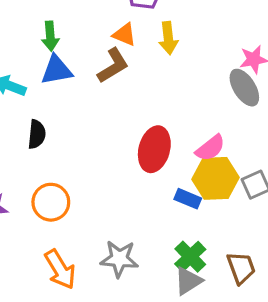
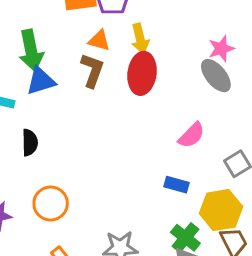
green arrow: (50, 36) -> (31, 50), size x1.5
brown L-shape: (113, 66) -> (92, 70), turned -32
red ellipse: (154, 149) -> (142, 73), moved
yellow hexagon: (216, 178) -> (221, 210), moved

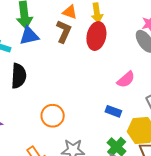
black semicircle: (30, 143) -> (19, 76), size x1.4
orange circle: (51, 204) -> (53, 116), moved

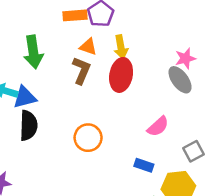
blue triangle: (29, 36) -> (25, 97), moved
orange circle: (53, 116) -> (88, 138), moved

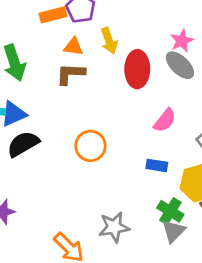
brown L-shape: (81, 70) -> (70, 74), turned -100
red ellipse: (121, 75) -> (137, 69), moved
black semicircle: (28, 125) -> (23, 144), turned -112

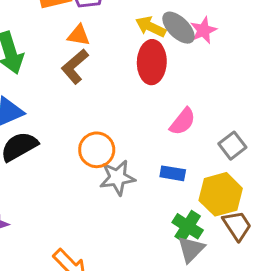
yellow arrow: (109, 41) -> (151, 27), moved, turned 135
gray ellipse: (180, 65) -> (178, 28), moved
brown L-shape: (70, 74) -> (75, 66), turned -44
gray star: (114, 227) -> (117, 178), moved

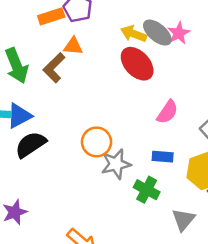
red ellipse: (152, 62) -> (137, 64), turned -40
brown L-shape: (75, 66) -> (54, 68), moved
green cross: (188, 226) -> (147, 190), moved

